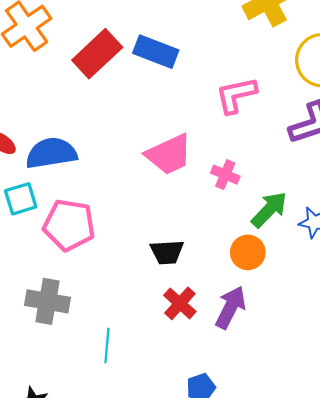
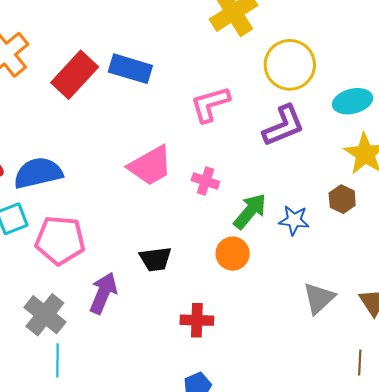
gray cross: (48, 301) -> (45, 315), turned 33
red cross: (180, 303) -> (197, 320), moved, turned -36
purple arrow: (231, 307) -> (103, 293), moved
cyan line: (107, 345) -> (58, 360), moved

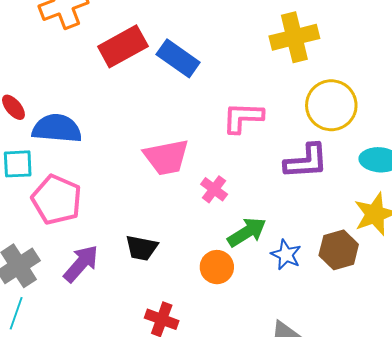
brown hexagon: (342, 199) -> (339, 250), size x1.4

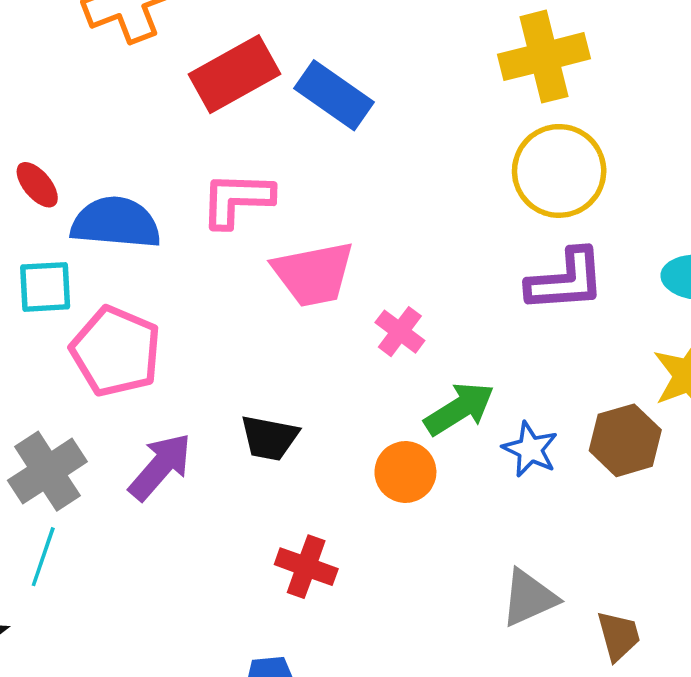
yellow circle: (331, 105) -> (559, 171), moved
pink L-shape: (243, 118) -> (237, 199), moved

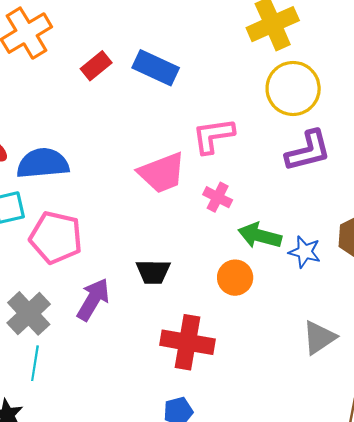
red rectangle: (234, 74) -> (96, 66), size x0.6
pink L-shape: (237, 199) -> (213, 136), moved
green arrow: (459, 409) -> (260, 236), turned -123
red cross: (306, 567) -> (187, 342), size x1.5

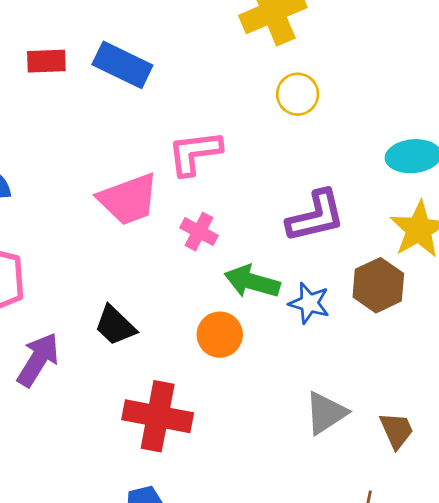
red rectangle: (96, 66) -> (46, 61), turned 36
yellow circle: (293, 88) -> (298, 94), size x0.6
purple L-shape: (308, 151) -> (316, 216), moved
black trapezoid: (153, 272) -> (115, 325), turned 42

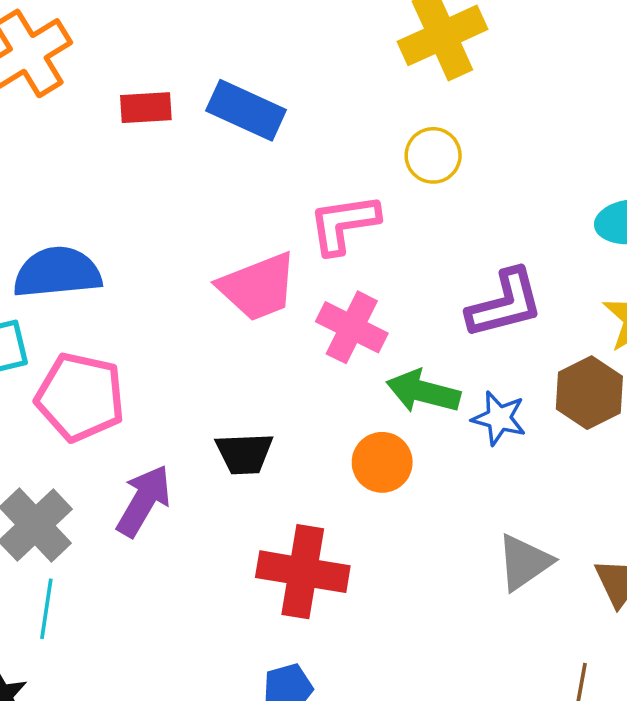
yellow circle: (298, 94) -> (433, 155), moved
pink cross: (199, 232) -> (352, 327), size x1.4
black trapezoid: (115, 325) -> (244, 453), turned -45

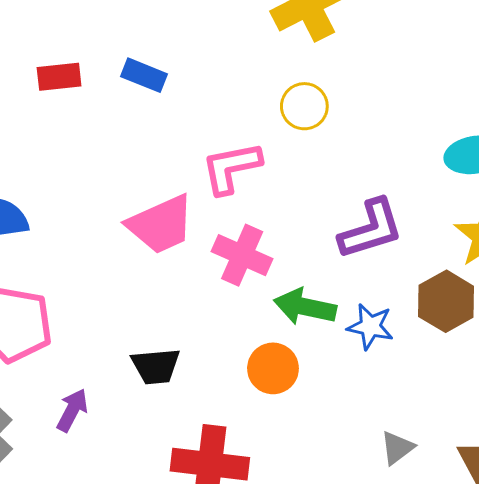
blue rectangle: (246, 110) -> (144, 75), size x0.7
purple arrow: (144, 501) -> (72, 410), size x0.7
gray triangle: (524, 562) -> (397, 448), size x0.7

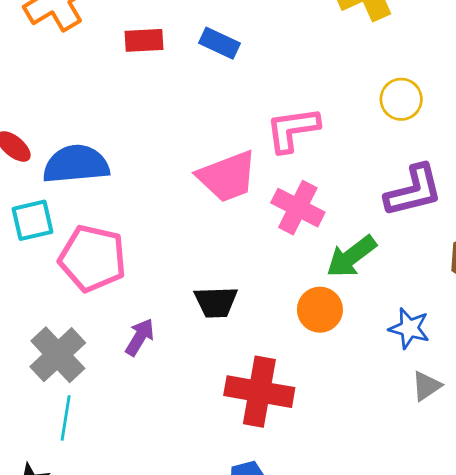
yellow circle: (304, 106) -> (401, 99), moved
green arrow: (305, 307) -> (351, 257), turned -52
blue star: (370, 326) -> (409, 328), moved

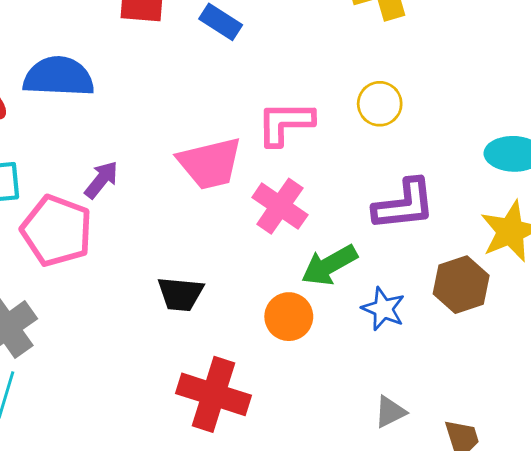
yellow circle: (401, 99) -> (380, 104), moved
blue semicircle: (76, 164) -> (59, 77), moved
blue star: (409, 328) -> (383, 309), moved
purple arrow: (140, 337) -> (101, 180), moved

